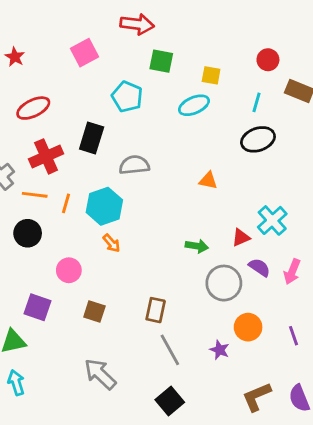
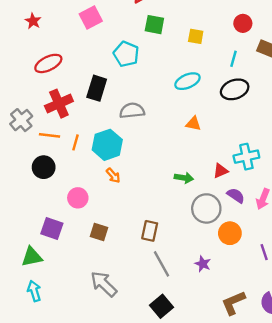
cyan ellipse: (194, 105) -> (187, 81), moved
cyan cross: (272, 220) -> (246, 157), turned 30
orange circle: (248, 327) -> (230, 233), moved

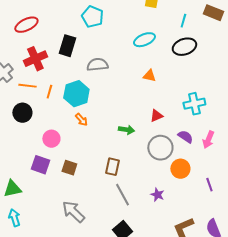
red triangle: (220, 171) -> (156, 116), moved
green arrow: (184, 178) -> (126, 130), moved
purple square: (52, 229) -> (40, 165), moved

